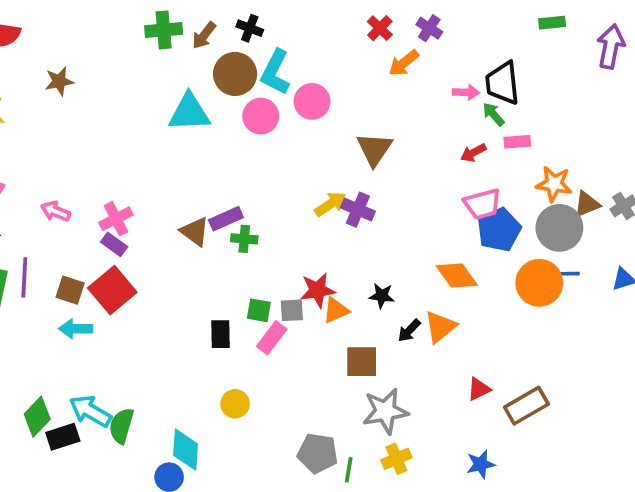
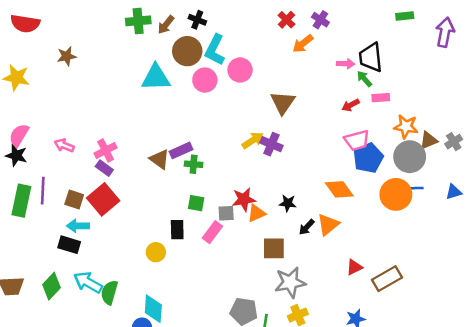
green square: (259, 310) -> (196, 203), moved
yellow circle: (235, 404) -> (156, 252), moved
black rectangle: (63, 437) -> (69, 245), moved, turned 35

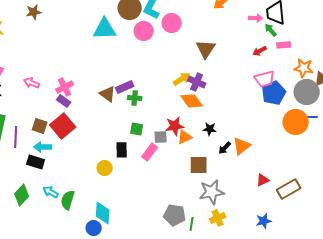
orange diamond: (339, 189) -> (192, 101), moved
purple line: (43, 191) -> (16, 137), moved
cyan arrow: (88, 282) -> (51, 192), size x0.7

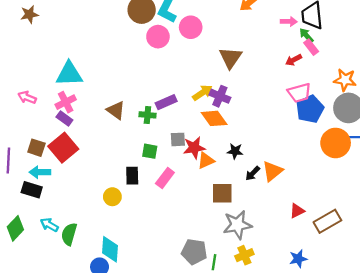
cyan triangle: (105, 29) -> (69, 74), moved
pink rectangle: (284, 45) -> (311, 47), moved, turned 56
purple rectangle: (125, 87) -> (166, 102), moved
gray square: (161, 137) -> (178, 139), moved

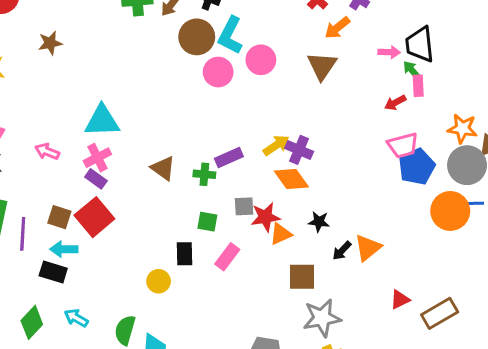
pink rectangle: (311, 47) -> (418, 86), turned 35
brown triangle: (230, 58) -> (322, 66), moved
green semicircle: (69, 234) -> (125, 330), moved

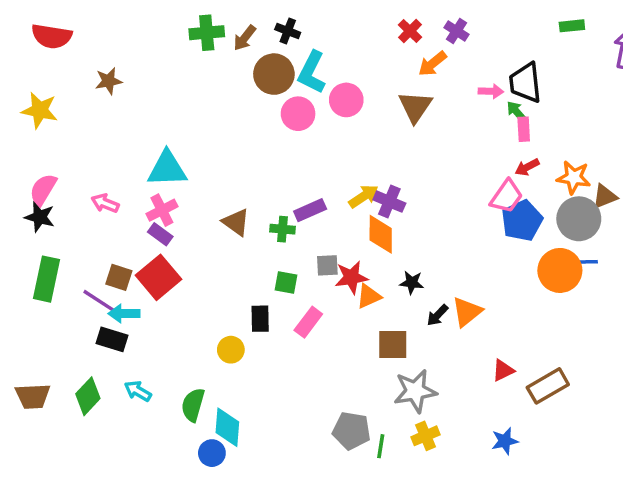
red arrow: (395, 103) -> (527, 167), moved
pink trapezoid: (403, 145) -> (506, 196), turned -40
orange diamond: (291, 179) -> (381, 234), turned 36
purple line: (23, 234) -> (100, 301), moved, turned -60

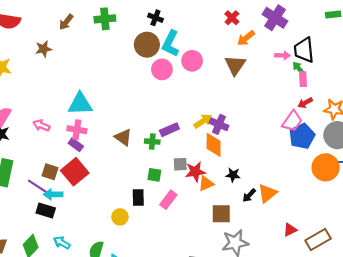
purple cross: (457, 31) -> (275, 18), moved, size x1.6
brown arrow: (245, 38) -> (66, 22), moved
pink cross: (162, 210) -> (77, 130), turned 36

